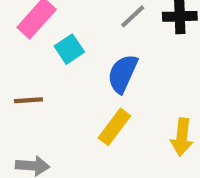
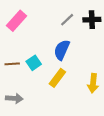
cyan square: (69, 49) -> (34, 63), moved

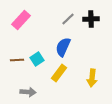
gray arrow: (14, 98) -> (28, 92), moved

